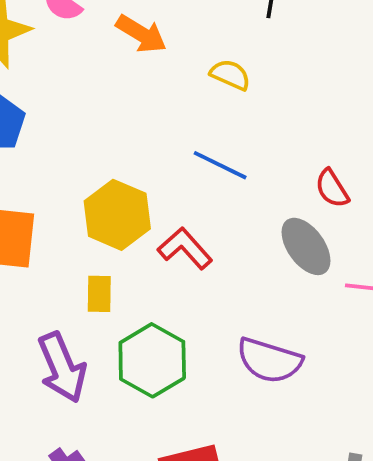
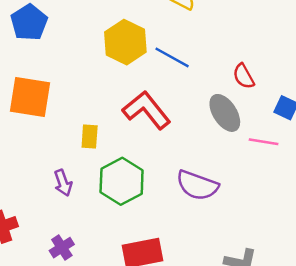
yellow hexagon: (117, 215) -> (125, 42), moved
red L-shape: (185, 248) -> (147, 110), size x1.4
purple arrow: (62, 367) -> (63, 183), size x0.6

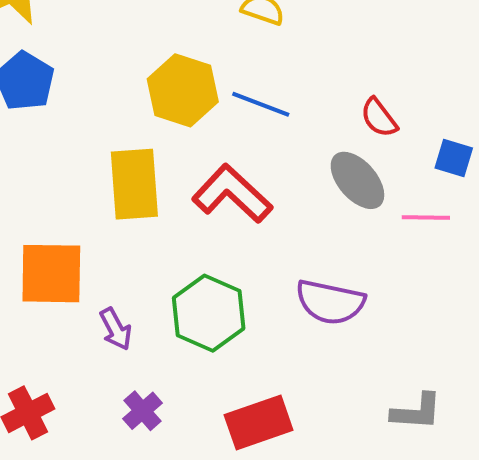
orange square: (30, 97) -> (51, 274), moved
yellow rectangle: (90, 137) -> (134, 184), moved, size x1.8
purple cross: (62, 248) -> (143, 411), moved

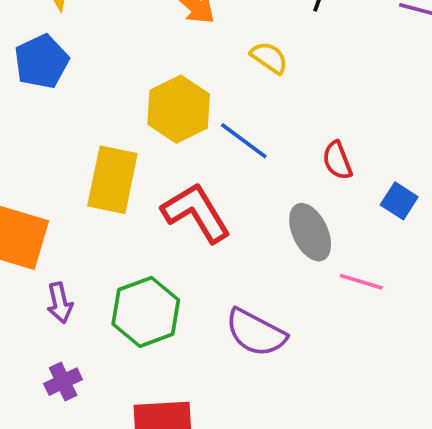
red semicircle: (379, 118) -> (337, 160), moved
blue square: (454, 158) -> (399, 201), moved

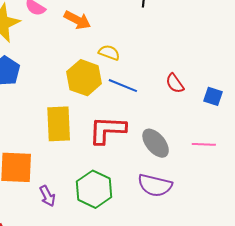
yellow semicircle: (269, 58) -> (109, 53), moved
red L-shape: (196, 213) -> (107, 130), turned -42
gray ellipse: (310, 232) -> (156, 143), moved

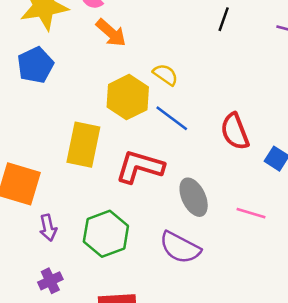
orange arrow: (77, 20) -> (111, 33), moved
red semicircle: (175, 83) -> (235, 131), size x1.4

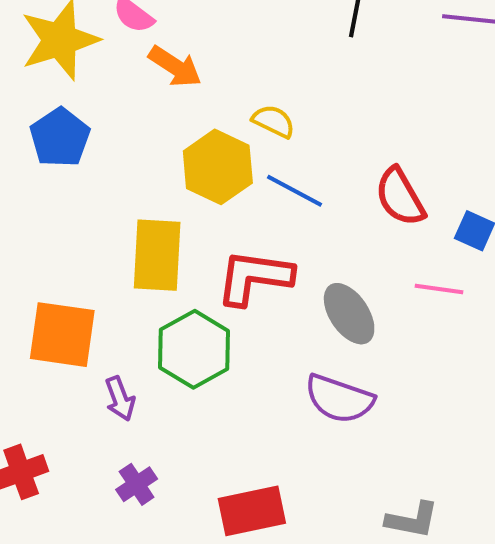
pink line: (251, 213) -> (439, 289), moved
green hexagon: (106, 234) -> (194, 349), moved

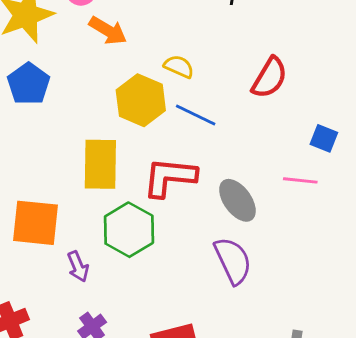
red semicircle: (400, 197) -> (270, 78), moved, turned -117
purple semicircle: (339, 399) -> (233, 261), turned -132

